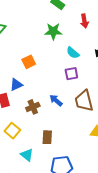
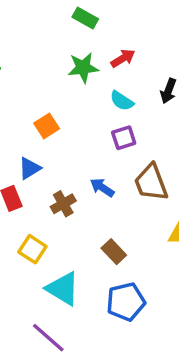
red arrow: (84, 21) -> (123, 58), moved, turned -104
brown rectangle: (47, 137) -> (114, 252), moved, turned -40
cyan triangle: (27, 155) -> (63, 289), size x1.5

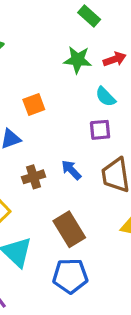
brown rectangle: (114, 252) -> (69, 229), size x1.5

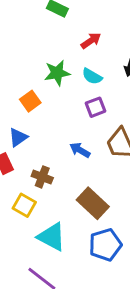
green star: (78, 60) -> (57, 73), moved
brown cross: (34, 177) -> (42, 177), moved, turned -36

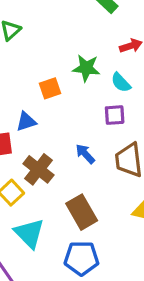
brown cross: (42, 177) -> (38, 169), size x1.4

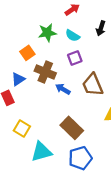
brown cross: (38, 169) -> (45, 72), moved
cyan triangle: (29, 233) -> (41, 152), turned -45

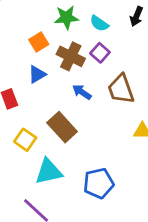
purple square: (75, 58) -> (100, 53), turned -32
brown cross: (45, 72) -> (71, 56), moved
blue triangle: (18, 79) -> (37, 74), moved
brown rectangle: (72, 128) -> (62, 127), moved

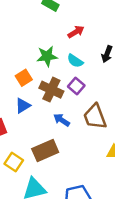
brown rectangle: (62, 127) -> (45, 150), turned -70

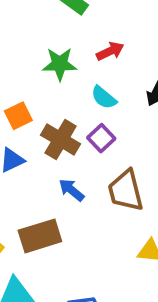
green star: (47, 56) -> (60, 64), moved

